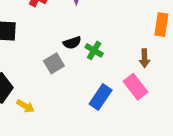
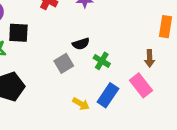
green cross: (94, 50) -> (102, 61), moved
yellow arrow: (25, 106) -> (81, 104), moved

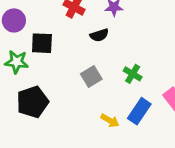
black semicircle: (81, 44) -> (99, 35), moved

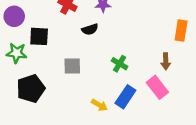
gray square: (91, 77) -> (72, 66), moved, turned 30

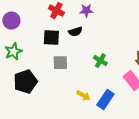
black square: (39, 36) -> (51, 38), moved
green star: (17, 53) -> (13, 52), turned -30
blue rectangle: (125, 97) -> (105, 100), moved

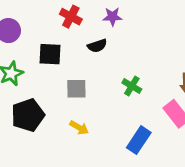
black square: (51, 38) -> (50, 54), moved
yellow arrow: (83, 96) -> (79, 128), moved

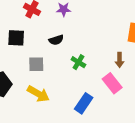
black semicircle: (97, 46) -> (56, 40), moved
yellow arrow: (79, 128) -> (38, 94), size x1.5

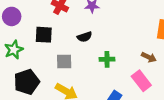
brown arrow: (120, 60) -> (149, 57), turned -64
green cross: (78, 62) -> (107, 59), turned -32

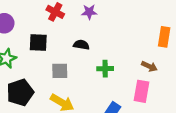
black semicircle: (85, 37) -> (81, 45), turned -152
pink rectangle: (141, 81) -> (141, 91), turned 48

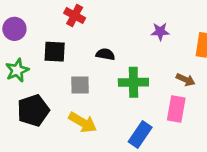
purple star: (89, 12) -> (160, 32), moved
green cross: (105, 69) -> (133, 82), size x1.5

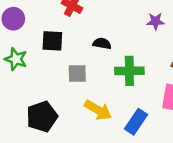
green star: (17, 70) -> (16, 59), turned -30
black pentagon: (33, 110) -> (42, 117), moved
yellow arrow: (83, 122) -> (98, 110), moved

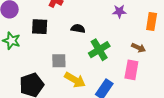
green cross: (129, 71) -> (99, 50), turned -30
gray square: (77, 73) -> (59, 61), moved

